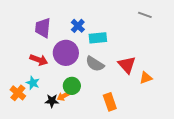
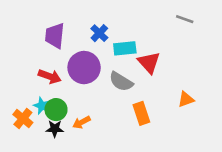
red triangle: (127, 65) -> (149, 62), moved
green circle: (72, 86) -> (56, 110), moved
black star: (52, 101) -> (55, 129), moved
orange rectangle: (110, 102) -> (141, 113), moved

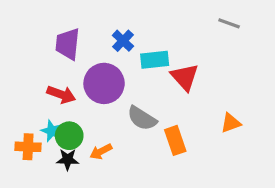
gray semicircle: (121, 82) -> (142, 118), moved
orange cross: (23, 118) -> (28, 147), turned -36

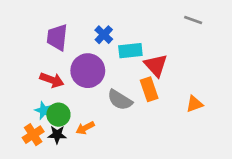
orange rectangle: (175, 140) -> (149, 89), moved
orange cross: (28, 147) -> (33, 135), moved, turned -36

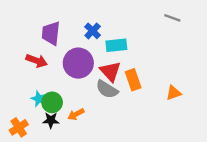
red triangle: (156, 65) -> (110, 71), moved
red arrow: (52, 80) -> (37, 61), moved
orange cross: (33, 135) -> (19, 127), moved

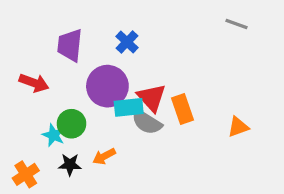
cyan rectangle: (116, 45) -> (129, 107), moved
red arrow: (37, 61) -> (34, 83), moved
green circle: (52, 102) -> (71, 124), moved

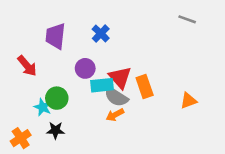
red arrow: (34, 83) -> (27, 66), turned 30
purple circle: (107, 86) -> (85, 68), size x0.6
orange arrow: (104, 156) -> (115, 115), moved

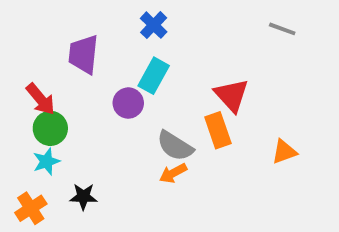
blue cross: (101, 34) -> (154, 25), moved
red triangle: (120, 77) -> (232, 95), moved
cyan rectangle: (102, 85) -> (154, 76), moved, turned -55
green circle: (57, 98) -> (50, 128), moved
cyan star: (43, 107) -> (46, 161), moved, turned 30

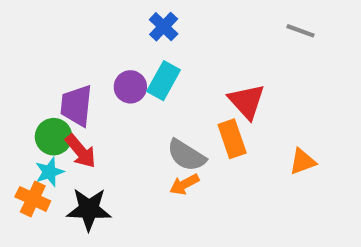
purple trapezoid: (83, 54) -> (76, 106), moved
red arrow: (41, 99) -> (81, 151), moved
purple circle: (128, 103) -> (130, 87), moved
black star: (83, 197) -> (89, 209), size x1.5
orange cross: (31, 208) -> (33, 199), moved, turned -32

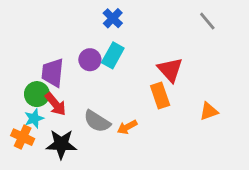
gray line: (301, 31) -> (207, 21), turned 30
gray semicircle: (186, 155) -> (97, 121), moved

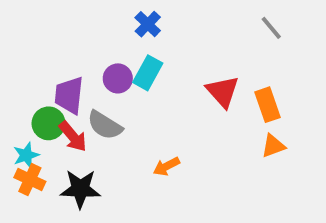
orange rectangle: (160, 96) -> (268, 105), moved
cyan star: (34, 118) -> (26, 155), moved
gray semicircle: (97, 121) -> (105, 125), moved

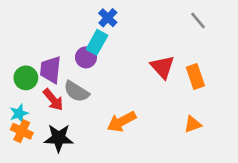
cyan rectangle: (148, 73) -> (97, 42), moved
green circle: (49, 123) -> (26, 78), moved
orange triangle: (273, 146) -> (193, 124), moved
orange arrow: (166, 166) -> (122, 122), size x1.5

